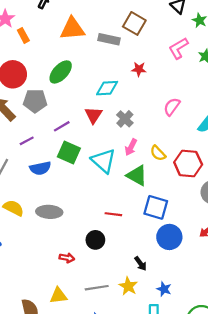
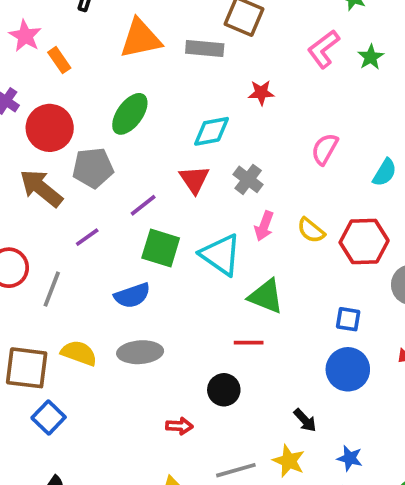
blue semicircle: (40, 168) -> (132, 295), moved
green triangle: (137, 176) -> (266, 296), moved
blue square: (156, 207) -> (348, 319), moved, size x0.6

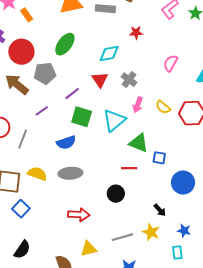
cyan triangle: (221, 255) -> (114, 120), turned 45
blue square: (348, 319) -> (159, 158), moved
red arrow: (179, 426) -> (79, 215), moved, size x1.5

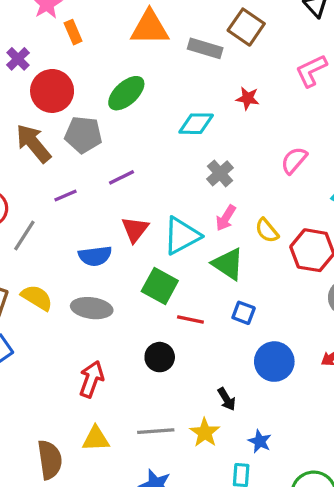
red triangle: (100, 80) -> (135, 229), moved
green square: (82, 117) -> (160, 286), moved
green triangle: (139, 143) -> (228, 264), moved
red arrow: (79, 215) -> (91, 379), turned -85

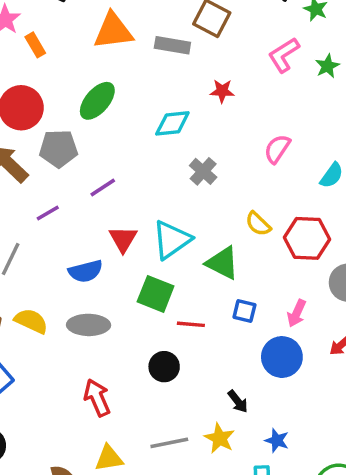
pink arrow: (226, 218) -> (297, 313), moved
red arrow: (91, 379) -> (97, 398), turned -36

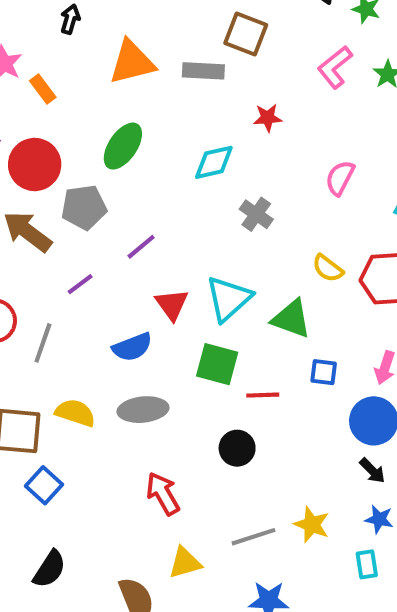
black arrow: (238, 401) -> (372, 471), moved

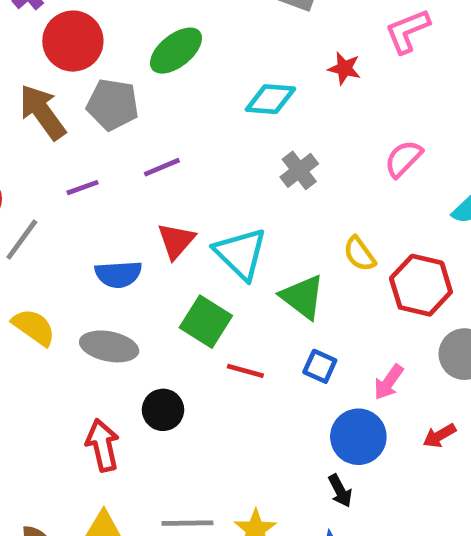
pink L-shape: (335, 67) -> (407, 31), moved
cyan triangle: (229, 299) -> (241, 254), turned -51
black circle: (237, 448) -> (163, 410), moved

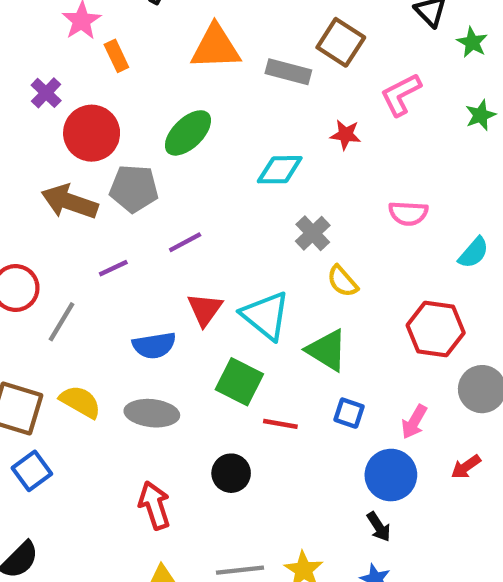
brown arrow: (42, 112) -> (69, 202), turned -30
pink semicircle: (403, 159) -> (408, 213), turned -126
yellow semicircle: (359, 254) -> (342, 281), moved
black circle: (163, 410) -> (231, 473), moved

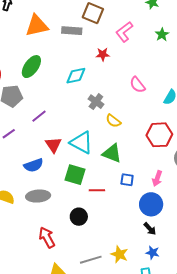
pink semicircle: (408, 213) -> (137, 85), turned 60

